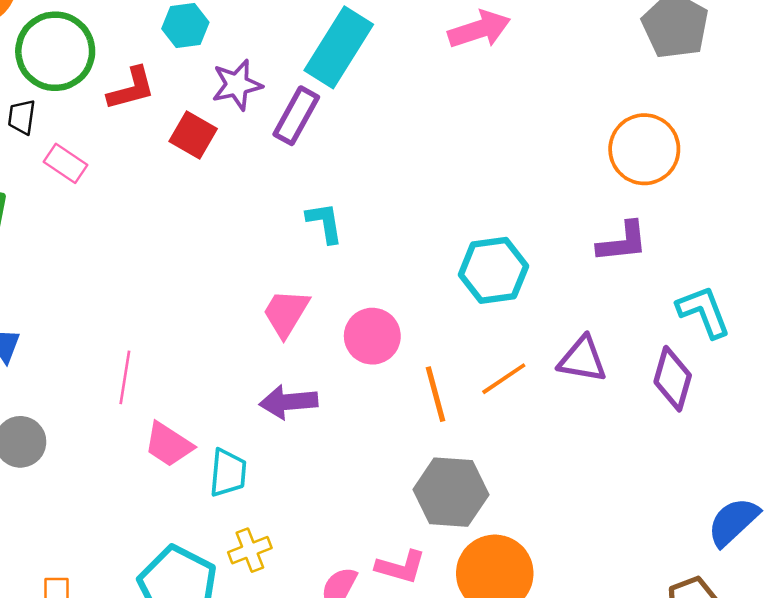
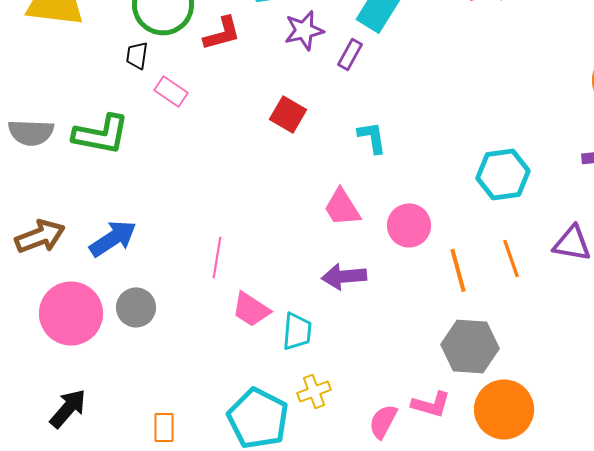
purple rectangle: (296, 116) -> (350, 54), size x0.7
red square: (193, 135) -> (288, 114), moved
pink trapezoid: (286, 313) -> (342, 207), turned -63
orange line: (504, 379) -> (511, 258), turned -75

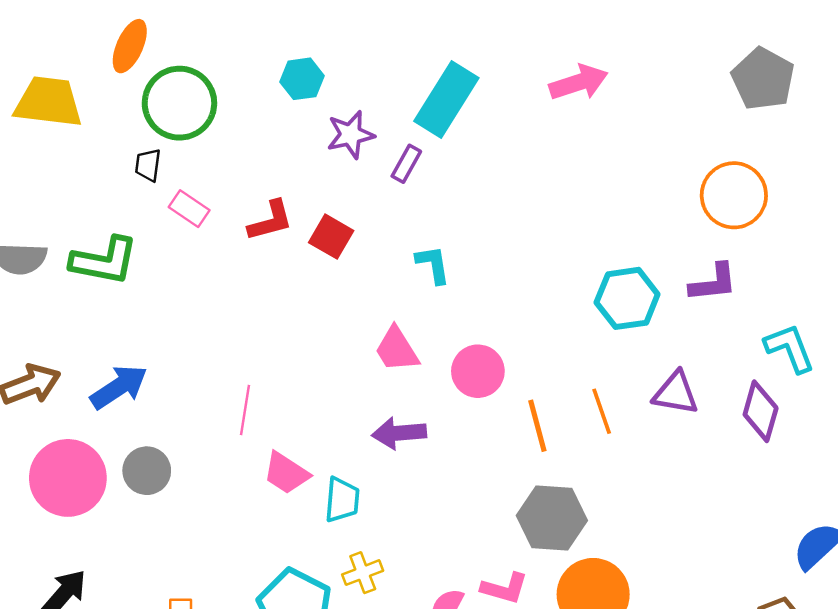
red L-shape: (222, 33) -> (270, 221), moved
cyan hexagon: (503, 174) -> (627, 298), moved

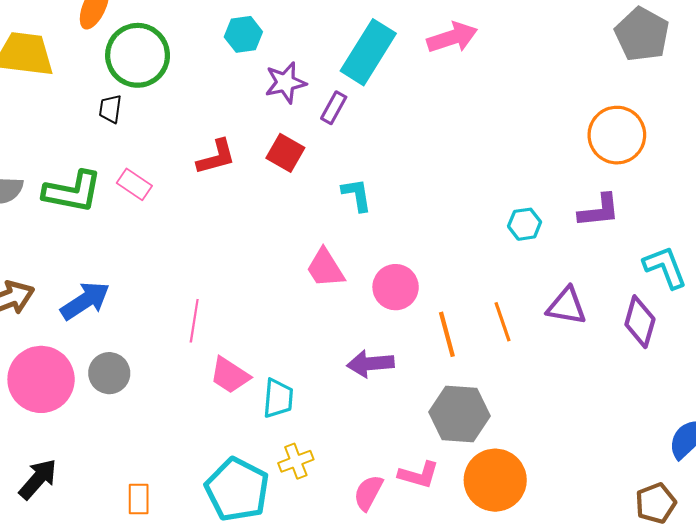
pink arrow: (579, 82) -> (452, 38), moved
pink rectangle: (189, 209) -> (134, 184), moved
red square: (331, 237) -> (285, 153), moved
cyan hexagon: (627, 298) -> (525, 224), size x0.6
purple arrow: (399, 433) -> (370, 364), moved

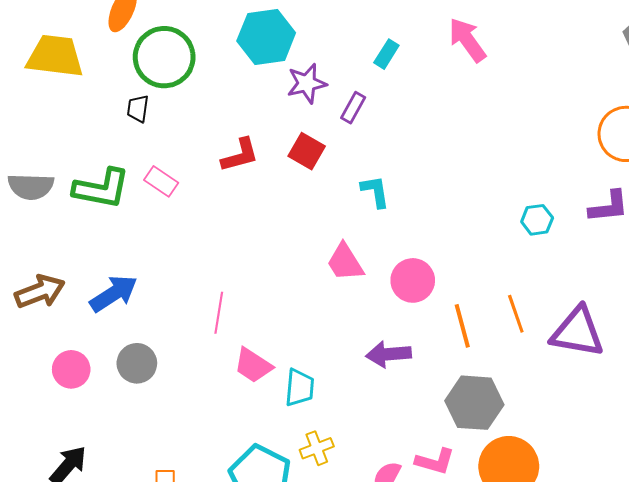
cyan hexagon: (243, 34) -> (266, 37), size x1.6
pink arrow: (452, 38) -> (467, 40), turned -108
cyan rectangle: (368, 52) -> (386, 54), size x0.5
purple triangle: (567, 306) -> (577, 332), moved, size x1.4
pink circle: (41, 379) -> (71, 369), size x0.6

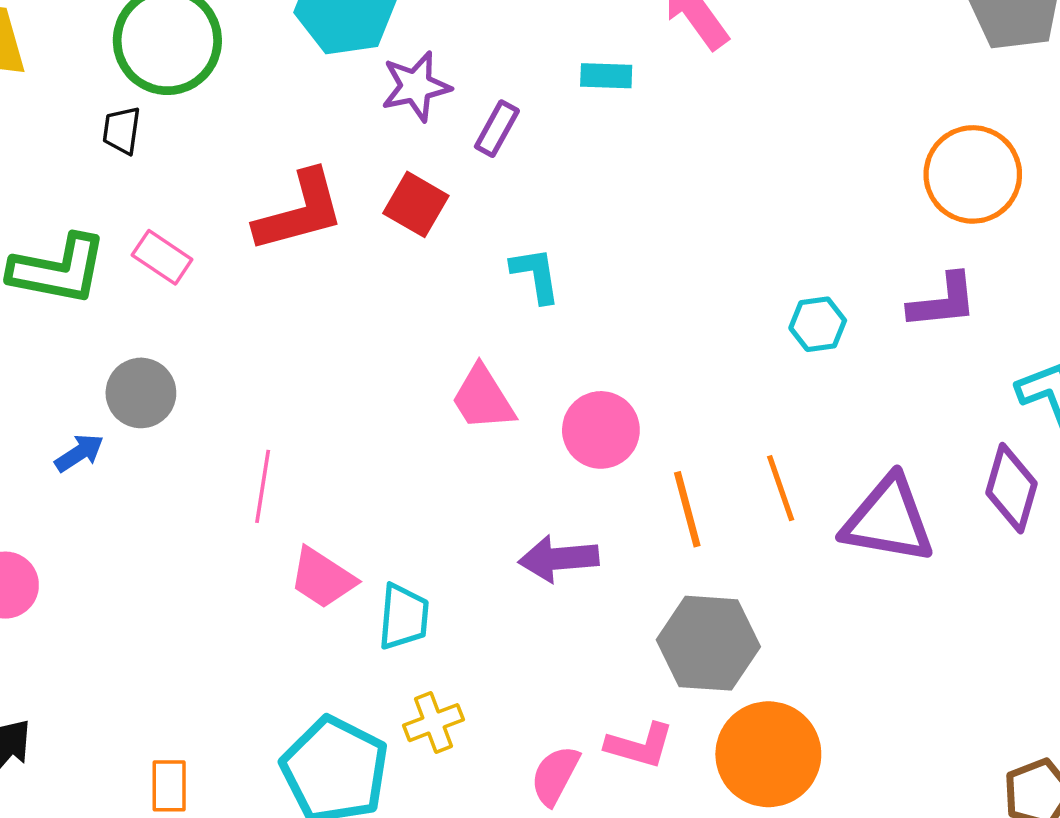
cyan rectangle: (386, 54) -> (606, 76), moved, turned 60
red L-shape: (240, 155) -> (300, 211), size x1.4
blue arrow: (114, 294) -> (79, 453), size x0.6
gray circle: (137, 363) -> (141, 393), moved

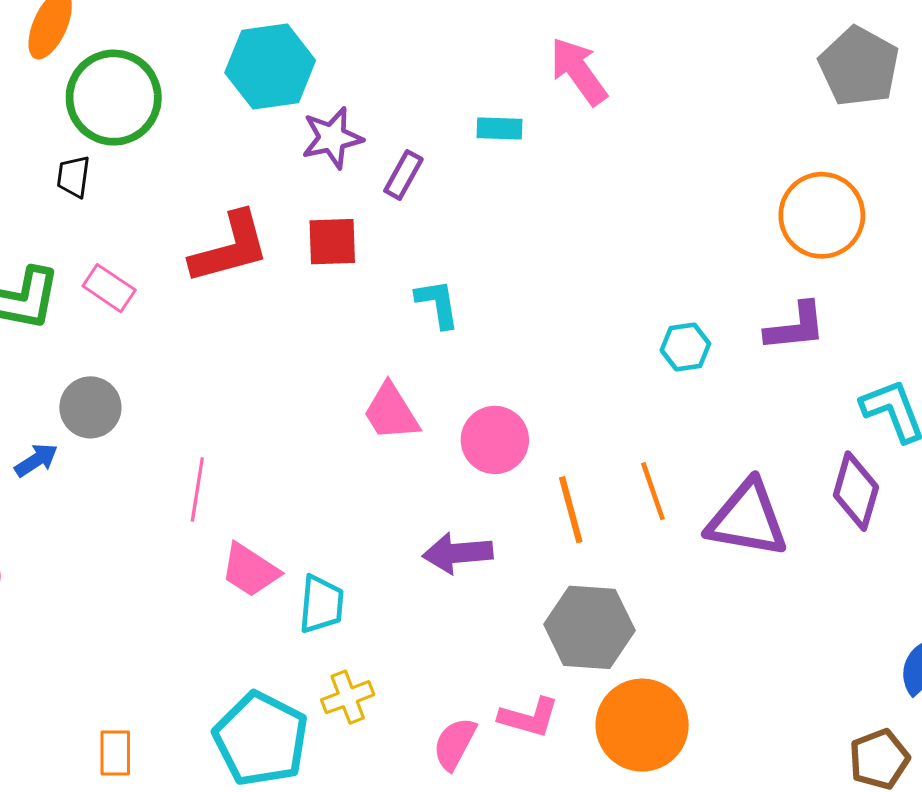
red square: (416, 204) -> (332, 242), turned -32

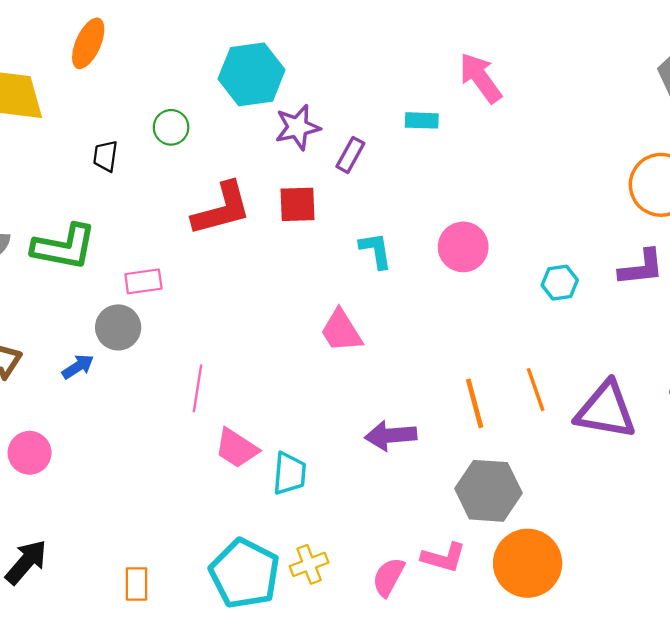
green circle: (114, 98) -> (171, 127), moved, size x0.5
pink rectangle: (109, 288) -> (143, 281), moved, turned -42
pink circle: (495, 440) -> (463, 247), moved
yellow cross: (348, 697) -> (309, 564), moved

